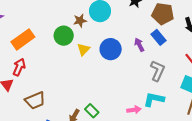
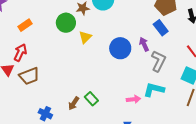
orange rectangle: (23, 39) -> (25, 25), size x0.6
purple arrow: (139, 45) -> (144, 44), moved
blue circle: (111, 49) -> (120, 48), moved
brown trapezoid: (35, 100) -> (29, 76), moved

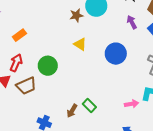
green circle: (66, 23) -> (48, 66), moved
yellow triangle: (85, 37) -> (80, 44), turned -40
purple arrow: (144, 44) -> (132, 22), moved

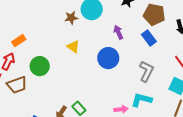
purple arrow: (132, 22) -> (118, 32), moved
orange rectangle: (19, 35) -> (19, 41), moved

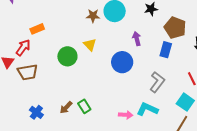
blue rectangle: (149, 38) -> (166, 50), turned 42
green circle: (40, 66) -> (67, 56), moved

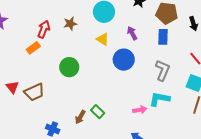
brown star: (93, 16) -> (70, 24), moved
yellow triangle: (90, 45) -> (103, 39), moved
red arrow: (23, 48) -> (44, 29), moved

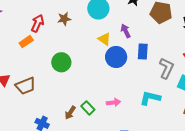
blue rectangle: (163, 37) -> (143, 51), moved
yellow triangle: (103, 39) -> (104, 39), moved
gray L-shape: (163, 70) -> (166, 68), moved
pink arrow: (140, 110) -> (113, 102), moved

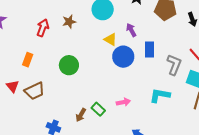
orange rectangle: (26, 42) -> (28, 60), moved, turned -32

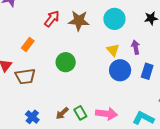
brown star: (69, 22) -> (79, 21), size x1.5
pink arrow: (123, 102) -> (107, 114), size x1.5

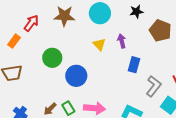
red arrow: (52, 19) -> (31, 23), moved
blue circle: (120, 70) -> (76, 76), moved

